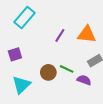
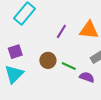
brown circle: (48, 72) -> (48, 60), moved
cyan triangle: (21, 85) -> (14, 74), moved

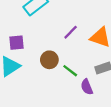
purple semicircle: (87, 77) -> (87, 87), turned -144

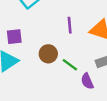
purple line: (71, 32) -> (70, 25), turned -49

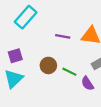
purple line: (70, 25) -> (63, 36), turned -64

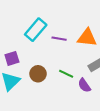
cyan rectangle: (26, 17) -> (36, 30), moved
brown circle: (48, 65) -> (38, 74), moved

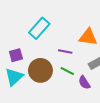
purple line: (59, 39) -> (65, 52), moved
brown circle: (38, 74) -> (40, 70), size x1.5

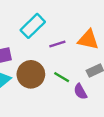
purple line: (65, 52) -> (57, 44), moved, turned -32

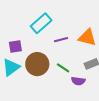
purple semicircle: (80, 92) -> (78, 81), turned -56

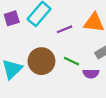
purple square: (15, 46) -> (12, 18), moved

